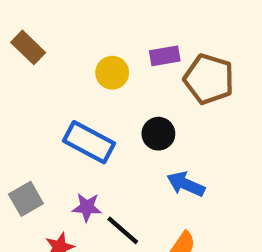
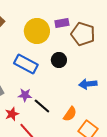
yellow circle: (112, 73) -> (37, 31), size x1.6
blue arrow: (186, 184) -> (88, 84), moved, turned -30

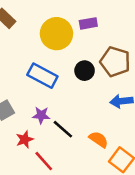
brown pentagon: (83, 34) -> (115, 62), moved
orange semicircle: (70, 114) -> (99, 139), turned -91

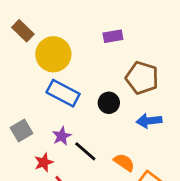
yellow circle: (56, 34) -> (53, 54), moved
black circle: (85, 71) -> (109, 103), moved
purple star: (41, 115) -> (62, 136), turned -30

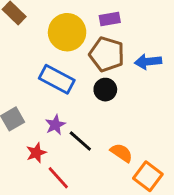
yellow circle: (53, 54) -> (67, 32), moved
brown pentagon: (142, 78) -> (107, 54), moved
blue arrow: (149, 121) -> (148, 62), moved

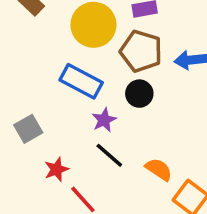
purple star: (55, 125) -> (104, 120), moved

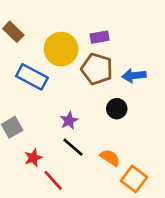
blue rectangle: (81, 81) -> (32, 77), moved
black circle: (139, 94) -> (117, 109), moved

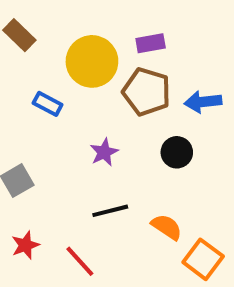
blue rectangle: (32, 77) -> (48, 104), size x0.6
purple star: (69, 121) -> (104, 152), moved
black line: (73, 147) -> (110, 211), turned -55
red star: (33, 158) -> (25, 245), moved

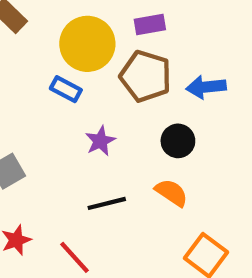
blue rectangle: (48, 104) -> (66, 89), moved
orange semicircle: (167, 227) -> (171, 193), moved

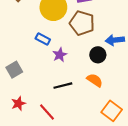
blue arrow: (206, 87) -> (115, 40), moved
blue rectangle: (66, 89) -> (43, 39), moved

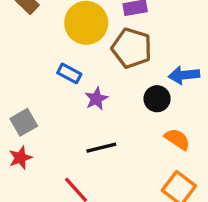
orange semicircle: (95, 80) -> (177, 139), moved
red star: (18, 104) -> (20, 158), moved

